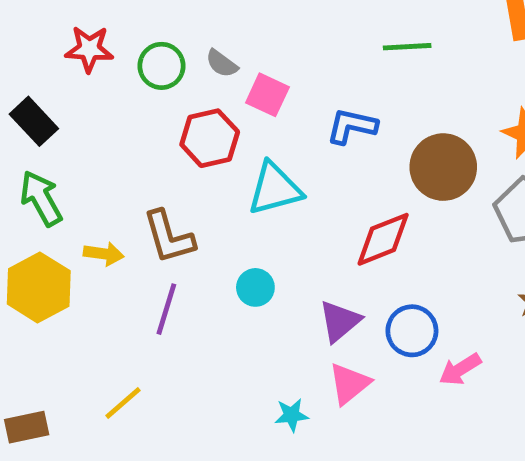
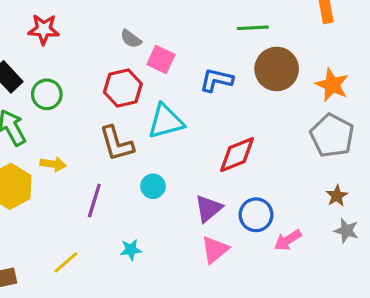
green circle: (162, 66) -> (47, 94), moved
brown circle: (443, 167) -> (277, 69), moved
brown L-shape: (169, 237) -> (117, 143), moved
cyan star: (292, 415) -> (131, 250), moved

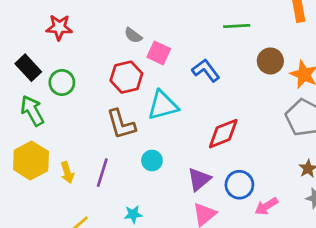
brown circle: (277, 69) -> (270, 61), moved, size x0.7
blue L-shape: (216, 80) -> (206, 70), turned 40
yellow arrow: (53, 164) -> (67, 173), moved, turned 65

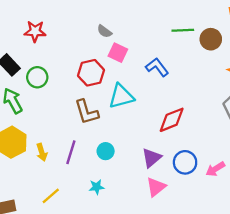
gray semicircle: (133, 35) -> (104, 31), moved
brown circle: (270, 61) -> (211, 39), moved
cyan circle: (152, 160) -> (106, 151), moved
pink arrow: (266, 206) -> (215, 169), moved

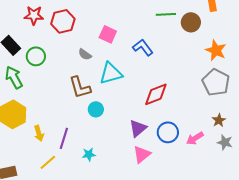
gray semicircle: (104, 31) -> (85, 54), moved
red hexagon: (91, 73) -> (63, 21), moved
cyan circle: (106, 151) -> (96, 109), moved
yellow arrow: (42, 152) -> (39, 133), moved
purple line: (71, 152) -> (64, 138), moved

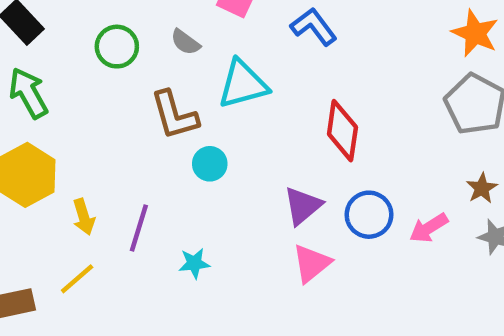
green circle: (36, 56) -> (117, 47), moved
red diamond: (156, 94) -> (342, 131), turned -60
yellow line: (48, 162) -> (77, 279), moved

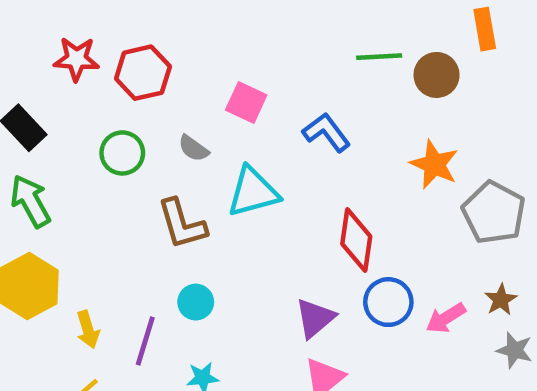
orange star: (475, 33) -> (434, 164), moved
cyan circle: (210, 164) -> (196, 302), moved
blue circle: (369, 215) -> (388, 302), moved
pink arrow: (429, 228) -> (446, 318), moved

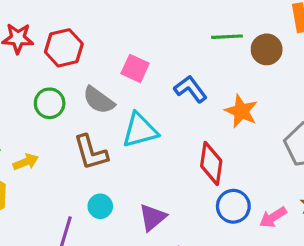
gray semicircle: (193, 148) -> (99, 100), size x1.5
orange star: (434, 164) -> (241, 111), moved
purple triangle: (315, 318) -> (153, 217), moved
yellow arrow: (88, 330) -> (26, 162), moved, turned -95

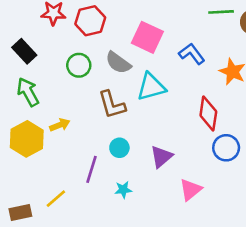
pink square: (135, 68) -> (147, 37), size x1.4
yellow arrow: (26, 162) -> (60, 125), moved

